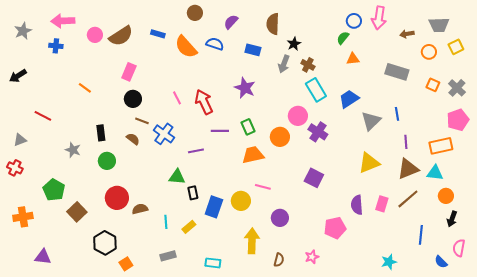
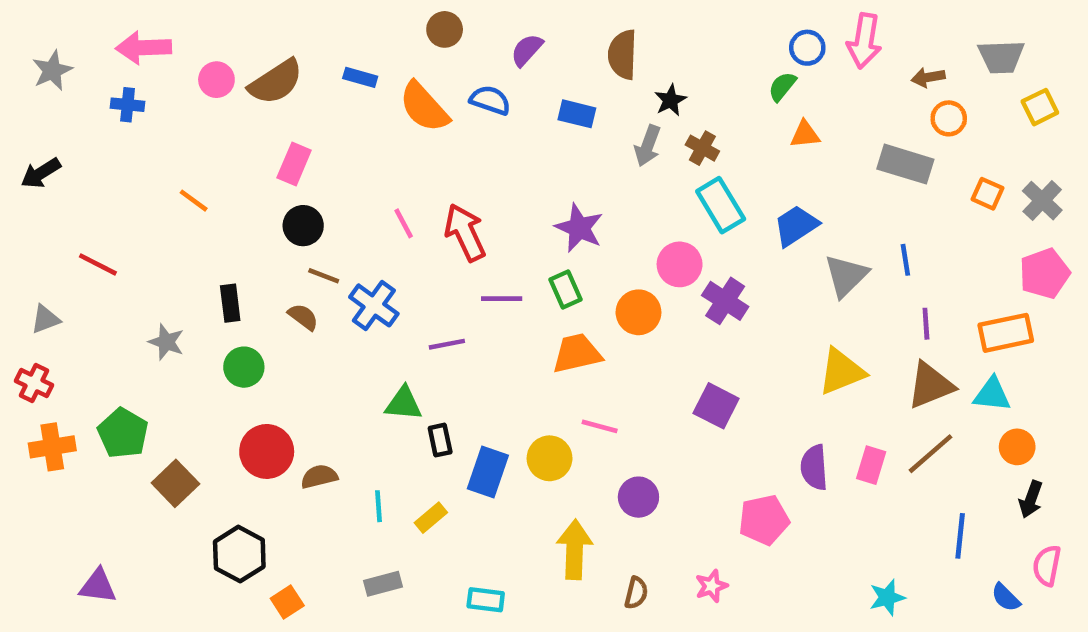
orange circle: (429, 52) -> (949, 118), moved
purple star: (245, 88) -> (579, 228), moved
orange cross: (23, 217) -> (52, 447), moved

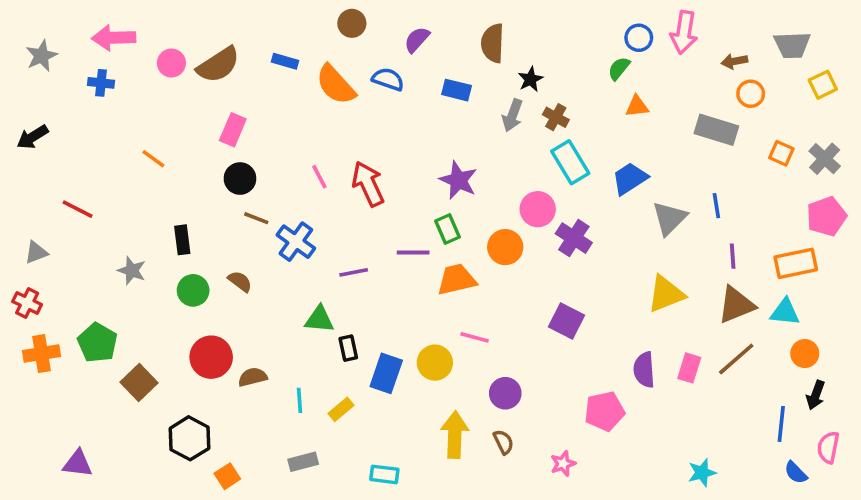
purple line: (502, 299) -> (413, 252), moved
brown semicircle: (303, 317) -> (240, 281), moved
blue line: (960, 536) -> (781, 424), moved
brown semicircle: (636, 593) -> (503, 442), moved, turned -40

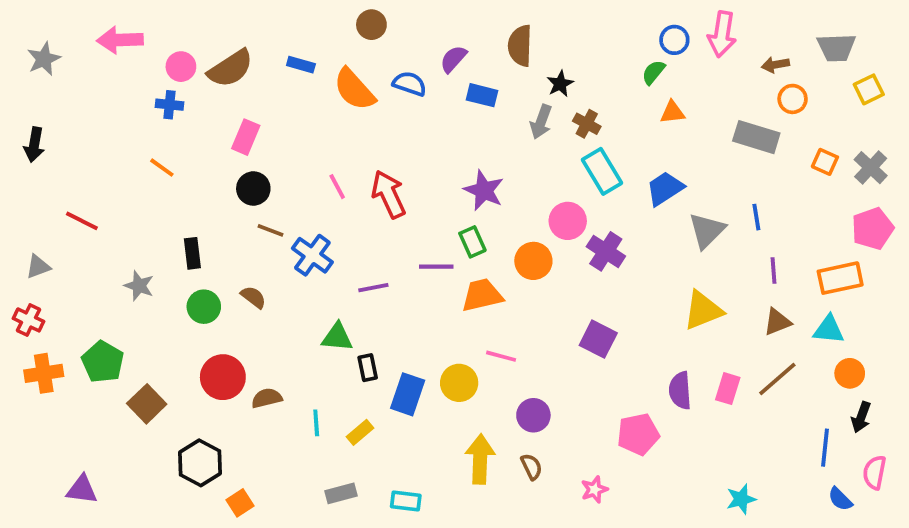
purple semicircle: (417, 40) -> (453, 59), moved
blue cross: (101, 83) -> (170, 105), moved
black arrow: (32, 137) -> (34, 145), turned -48
brown triangle: (736, 305) -> (777, 322), size x0.7
gray rectangle: (303, 462) -> (341, 493), moved

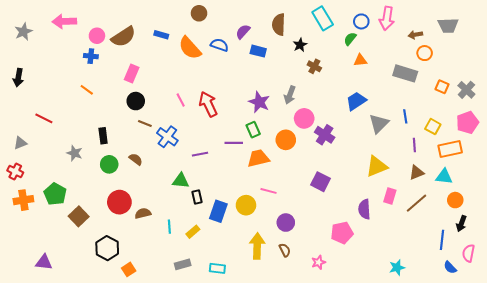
yellow square: (869, 89) -> (433, 127), moved, turned -35
gray arrow: (541, 122) -> (290, 95), moved
cyan rectangle: (602, 171) -> (323, 18), moved
pink rectangle: (728, 389) -> (390, 196), moved

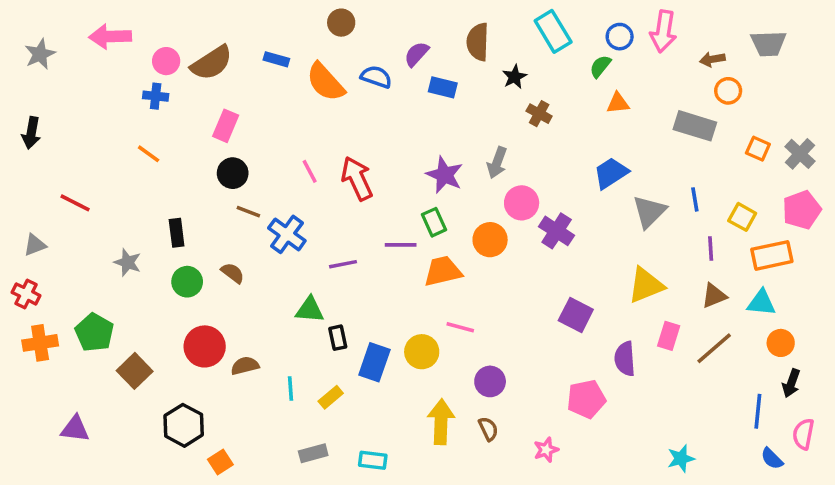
purple square: (320, 182) -> (576, 315), moved
purple triangle: (44, 262) -> (75, 429), moved

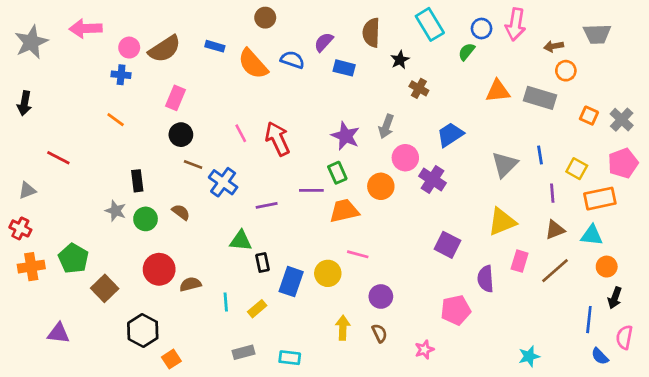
gray star: (40, 54) -> (31, 42), size x1.4
orange triangle: (618, 103) -> (498, 91), moved, size x1.4
blue trapezoid: (611, 173) -> (450, 135), moved
gray star: (128, 262) -> (116, 211), moved
yellow arrow: (441, 422) -> (343, 328), size x0.7

